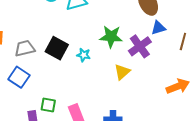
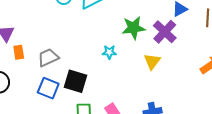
black square: (57, 48) -> (75, 81), moved

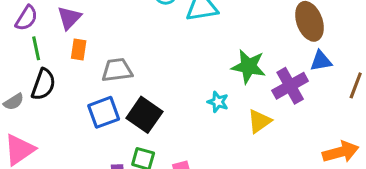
cyan star: (109, 52) -> (218, 102), moved
blue square: (48, 88) -> (104, 112), turned 30

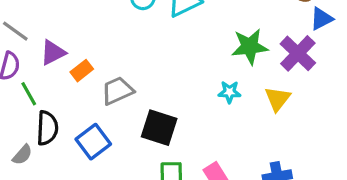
purple triangle: (69, 18) -> (53, 53), turned 36
orange rectangle: (79, 50) -> (82, 71), moved, turned 60
blue square: (104, 112) -> (93, 142), moved

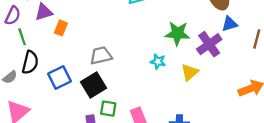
orange rectangle: (82, 71) -> (61, 28), turned -40
gray trapezoid: (117, 91) -> (101, 56), moved
black square: (159, 128) -> (93, 85), moved, turned 30

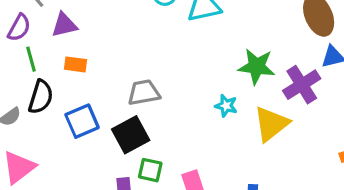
orange rectangle: (61, 28) -> (75, 64), moved, turned 72
yellow triangle: (190, 72) -> (271, 124), size x1.4

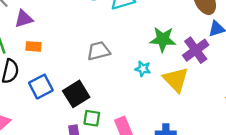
gray trapezoid: (144, 93) -> (99, 51), moved
yellow triangle: (271, 124) -> (176, 80), turned -32

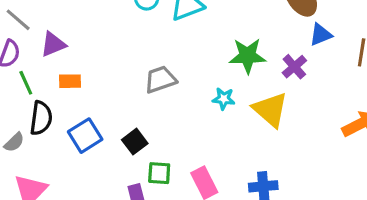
purple cross: (196, 50) -> (294, 67), size x0.7
black square: (76, 94) -> (135, 142), size x0.7

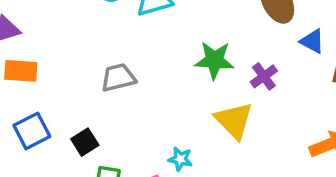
blue triangle: (321, 35) -> (312, 41), moved, turned 45
orange rectangle: (70, 81) -> (21, 71), size x1.4
cyan star: (224, 99) -> (180, 159), moved

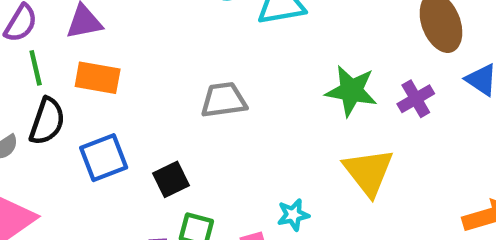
purple cross: (264, 76) -> (416, 99), moved
cyan star: (180, 159) -> (293, 215), turned -30

